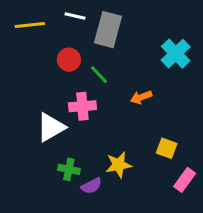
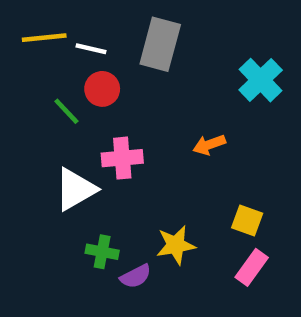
white line: (75, 16) -> (91, 49), moved
green line: (99, 75) -> (66, 111), moved
pink rectangle: (185, 180) -> (252, 267), moved

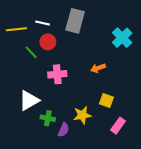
yellow line: (44, 38) -> (16, 29), moved
white triangle: (75, 189) -> (29, 100), moved
yellow square: (247, 221) -> (106, 100), moved
purple semicircle: (136, 276) -> (64, 130), turned -40

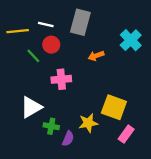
orange arrow: (98, 68) -> (96, 56), moved
yellow square: (106, 100) -> (114, 107), size x1.6

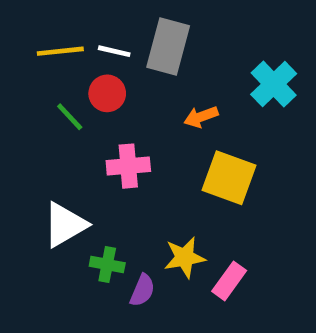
white line: (46, 24) -> (114, 51), moved
yellow line: (18, 31) -> (60, 51), moved
yellow square: (114, 107) -> (229, 178), moved
pink rectangle: (126, 134) -> (229, 281), moved

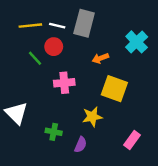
white triangle: (65, 225) -> (16, 113), moved, turned -45
yellow star: (185, 257) -> (92, 117), moved
pink rectangle: (229, 281) -> (132, 140), moved
purple semicircle: (142, 290) -> (81, 145), moved

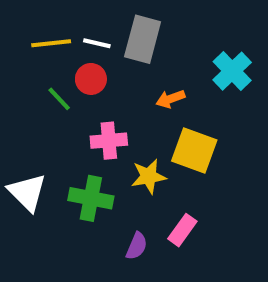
yellow star: (92, 117) -> (149, 176), moved
green cross: (54, 132) -> (91, 198), moved, size x1.5
pink rectangle: (132, 140) -> (182, 230), moved

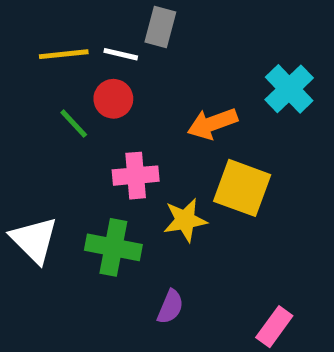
gray rectangle: (143, 39) -> (160, 27), moved, size x0.7
orange arrow: (170, 99) -> (212, 124), size x1.4
pink rectangle: (182, 230) -> (274, 327), moved

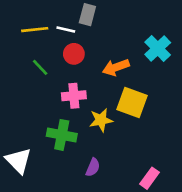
red circle: (113, 99) -> (74, 54), moved
white triangle: (34, 240) -> (18, 161), moved

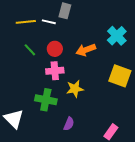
red circle: (74, 54) -> (55, 49), moved
yellow square: (132, 102) -> (120, 76), moved

